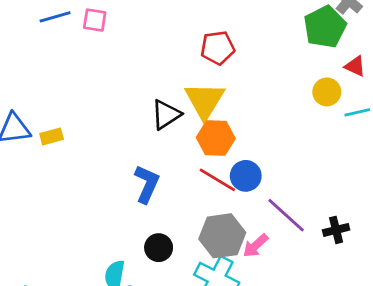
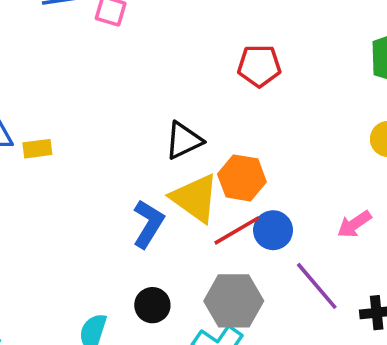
yellow triangle: (205, 100) -> (195, 198), moved, turned -33
red line: (217, 180) -> (237, 230), turned -69
pink arrow: (256, 246) -> (354, 224), moved

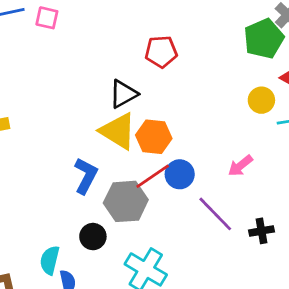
black triangle: (184, 140) -> (123, 94), moved
yellow triangle: (195, 198) -> (118, 131), moved
gray hexagon: (234, 301) -> (126, 201), moved

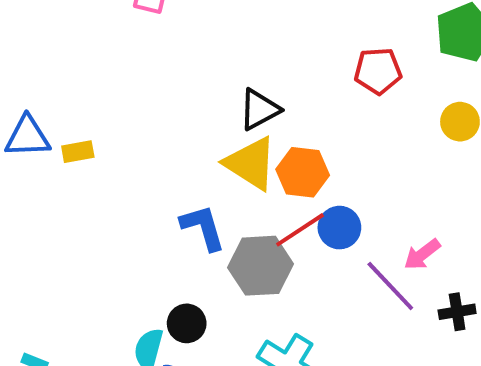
red pentagon: (161, 52) -> (378, 71), moved
pink arrow: (240, 166) -> (422, 254), moved
blue L-shape: (86, 176) -> (203, 227), turned -45
black circle: (93, 237) -> (187, 323), moved

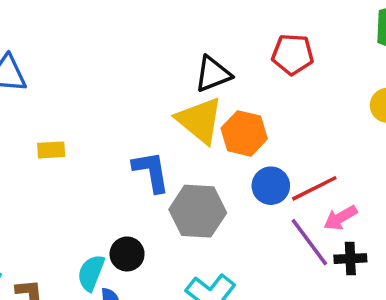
red pentagon: (378, 71) -> (293, 54), moved
yellow rectangle: (78, 152) -> (51, 150), moved
red line: (300, 230) -> (314, 188), moved
black cross: (457, 312) -> (350, 259), moved

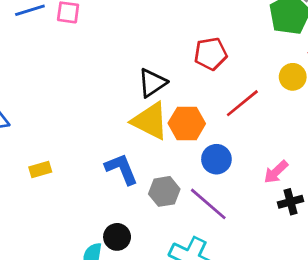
red line: (314, 188) -> (242, 103), moved
gray hexagon: (198, 211) -> (164, 191), size x0.7
purple line: (309, 242) -> (208, 204), moved

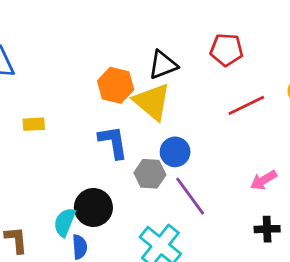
orange hexagon: (187, 123) -> (116, 85), moved
blue circle: (216, 159) -> (175, 152), moved
black cross: (291, 202) -> (267, 229), moved
black circle: (117, 237) -> (93, 207), size x1.4

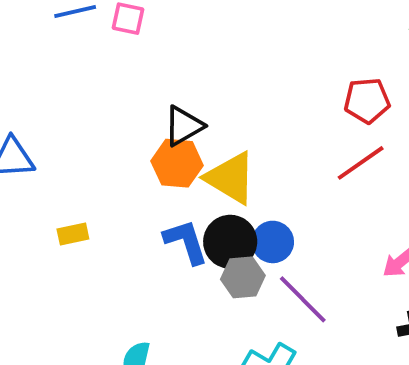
red pentagon: (226, 50) -> (367, 101), moved
black triangle: (163, 65) -> (184, 126), moved
black circle: (93, 207) -> (230, 242), moved

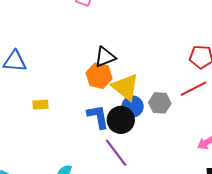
blue circle: (273, 242) -> (133, 106), moved
gray hexagon: (243, 277) -> (160, 103), moved
purple line: (303, 299) -> (116, 153), moved

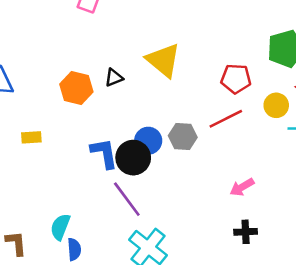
black triangle: (105, 57) -> (114, 78), size x0.7
orange hexagon: (99, 76) -> (76, 88), moved
yellow triangle: (126, 87) -> (163, 60), moved

